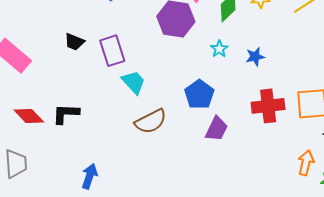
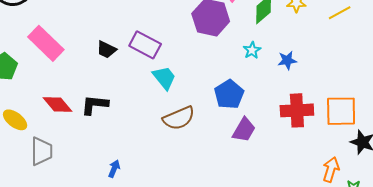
black trapezoid: (74, 42) -> (106, 50), moved
purple rectangle: (112, 51) -> (145, 45), turned -48
blue arrow: (90, 176) -> (114, 169), size x0.7

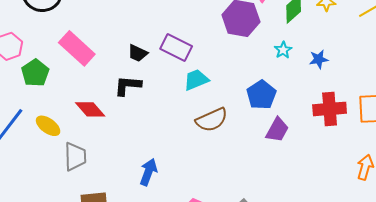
cyan trapezoid: (164, 78) -> (196, 80), turned -72
black L-shape: (95, 105) -> (128, 86), moved
blue arrow: (114, 169) -> (148, 172), size x1.5

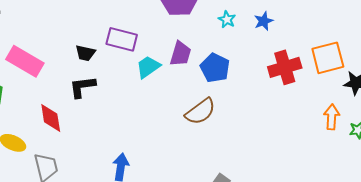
red diamond: (90, 109) -> (51, 118), turned 44
brown semicircle: (212, 120) -> (200, 111), moved
purple trapezoid: (277, 130) -> (181, 54), moved

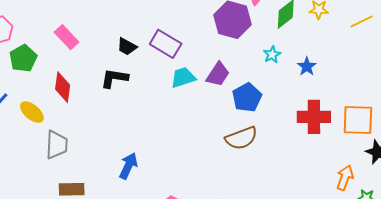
blue star: (264, 21) -> (307, 66), turned -30
pink rectangle: (25, 61) -> (67, 37), size x0.7
brown semicircle: (200, 111) -> (241, 138), moved
red diamond: (51, 118) -> (63, 87), moved

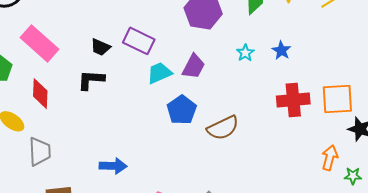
pink rectangle: (67, 37) -> (40, 43), size x1.5
cyan star: (272, 55) -> (245, 53), moved
blue pentagon: (247, 97) -> (182, 110), moved
blue arrow: (128, 166) -> (113, 166), turned 72

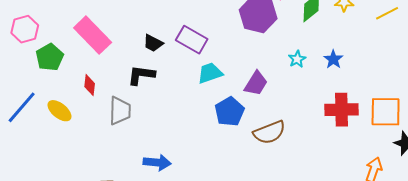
purple trapezoid: (194, 66) -> (256, 83), moved
red diamond: (40, 94) -> (90, 85), size x0.7
gray trapezoid: (40, 152) -> (120, 111), moved

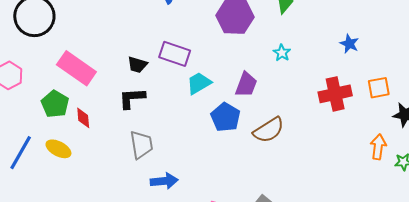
green pentagon: (50, 57) -> (55, 104), moved
blue star: (333, 59) -> (349, 44), moved
gray trapezoid: (120, 111) -> (141, 145), moved
orange square: (386, 112) -> (379, 88), size x0.7

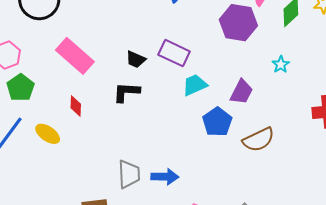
green pentagon: (55, 104) -> (20, 88), moved
gray trapezoid: (141, 145) -> (129, 174), moved
blue arrow: (164, 181) -> (165, 177), moved

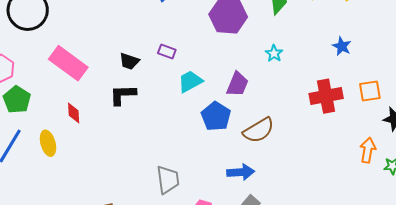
purple rectangle: (174, 53) -> (167, 52), size x0.6
yellow ellipse: (48, 134) -> (48, 143), turned 45
gray trapezoid: (129, 174) -> (168, 180), moved
blue arrow: (165, 177) -> (241, 172), moved

